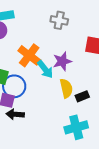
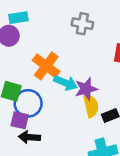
purple star: (62, 61) -> (86, 89), moved
cyan arrow: (45, 69) -> (66, 83), turned -30

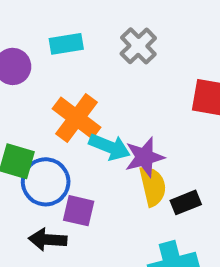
cyan rectangle: (18, 18) -> (66, 44), moved
gray cross: (82, 24) -> (138, 46), turned 35
purple square: (20, 120) -> (79, 211), moved

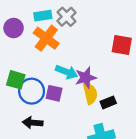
gray cross: (138, 46) -> (67, 17), moved
orange cross: (77, 118) -> (46, 38), moved
purple square: (79, 211) -> (54, 93), moved

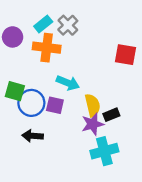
cyan rectangle: (43, 16) -> (43, 24), turned -30
orange cross: (46, 38) -> (47, 48), turned -30
purple star: (86, 78) -> (93, 124), moved

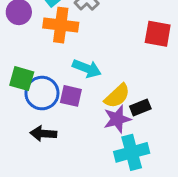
yellow semicircle: (93, 105) -> (117, 96), turned 60

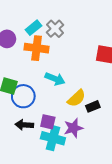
purple square: (71, 96) -> (48, 122), moved
purple star: (117, 119) -> (73, 128), moved
cyan cross: (132, 152) -> (53, 138), moved, turned 30

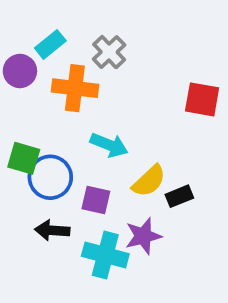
cyan rectangle: (33, 28) -> (50, 44), moved
purple square: (48, 122) -> (96, 200), moved

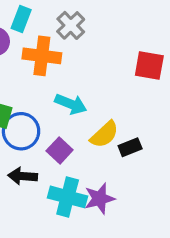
cyan rectangle: (50, 44) -> (21, 19), turned -30
purple square: (96, 200) -> (60, 150), turned 30
purple star: (143, 236) -> (100, 199), moved

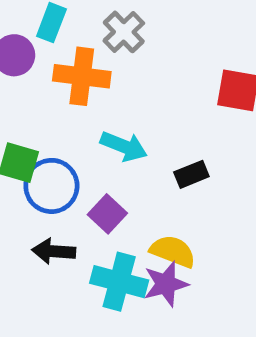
yellow semicircle: (104, 134) -> (173, 251), moved, turned -116
black rectangle: (130, 147) -> (191, 174), moved

